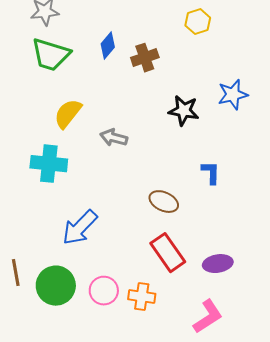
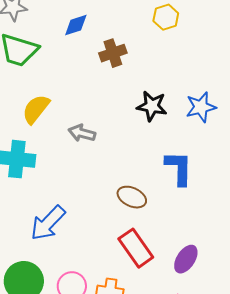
blue diamond: (108, 46) -> (76, 25), moved, turned 32
blue star: (233, 95) -> (201, 107), moved
blue L-shape: (211, 173) -> (179, 168), size x1.5
purple ellipse: (218, 264) -> (186, 259), turned -48

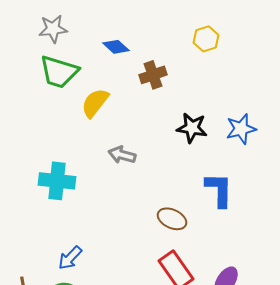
blue diamond: (76, 25) -> (116, 47), turned 60
yellow semicircle: (36, 109) -> (95, 103), moved
blue arrow: (48, 223) -> (70, 258), moved, size x0.7

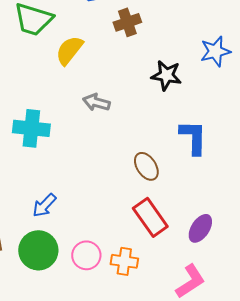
blue star: (241, 129) -> (215, 51), moved
brown ellipse: (172, 219) -> (146, 166), turned 32

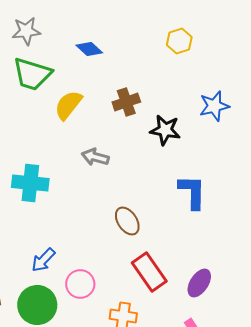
brown cross: (127, 22) -> (126, 102), moved
brown ellipse: (146, 166) -> (127, 221), moved
pink circle: (86, 255) -> (80, 284), moved

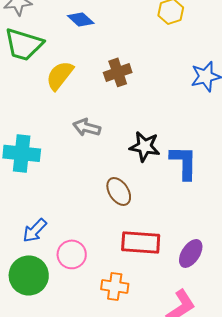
black star: (165, 130) -> (145, 146), moved
red rectangle: (149, 272) -> (141, 242), turned -51

